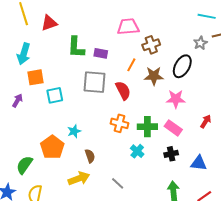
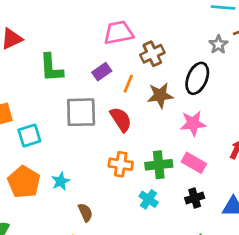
purple rectangle: (101, 53) -> (102, 72), moved, turned -40
orange pentagon: (52, 147) -> (24, 182), moved

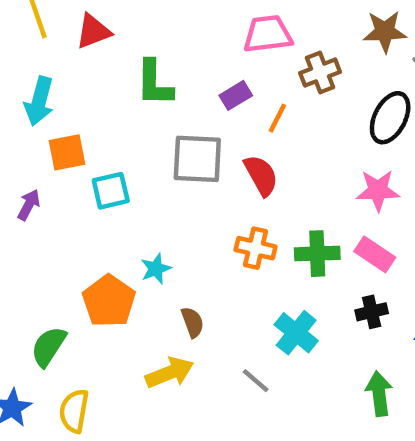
brown star: (160, 95) -> (385, 31), moved
orange pentagon: (24, 182) -> (109, 301), moved
cyan cross: (149, 199) -> (296, 333), moved, size x1.4

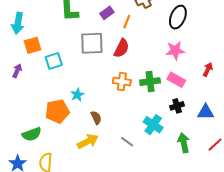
red semicircle: (261, 175) -> (122, 48), turned 60
orange pentagon: (109, 301) -> (57, 111), turned 30
cyan cross: (296, 333) -> (153, 125), moved
green semicircle: (49, 346) -> (32, 134), turned -138

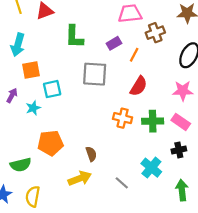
red semicircle: (122, 48) -> (139, 86), moved
cyan star: (77, 95) -> (33, 108), moved

